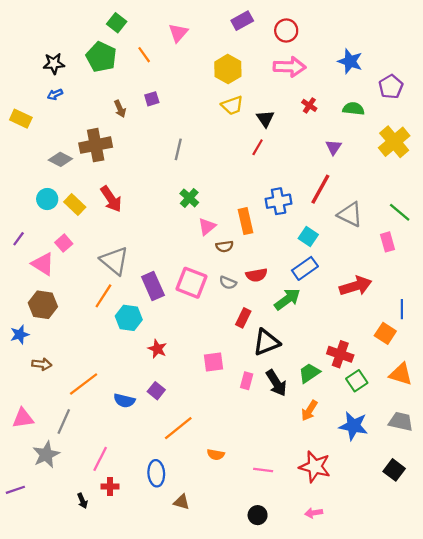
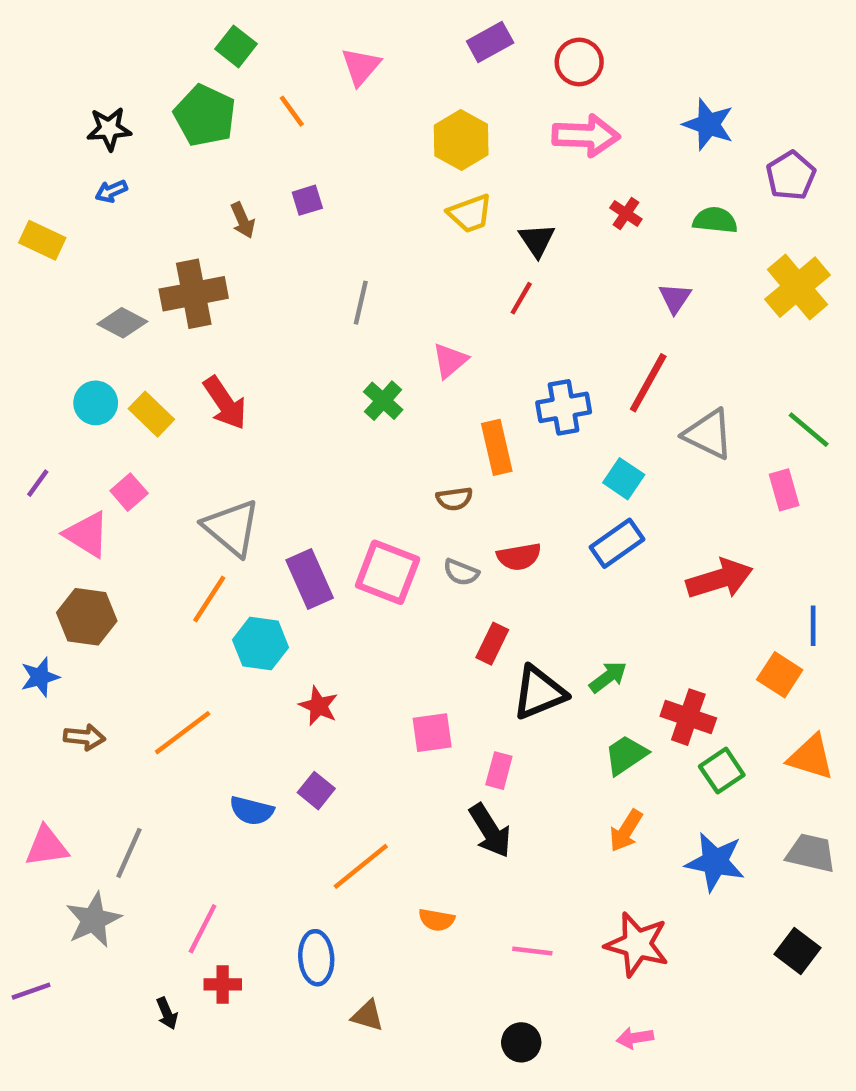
pink triangle: (207, 227) -> (450, 361), moved
green arrow: (287, 299) -> (608, 677), moved, size x0.7
black arrow: (276, 383) -> (490, 831), moved
orange line: (84, 384) -> (183, 733), moved

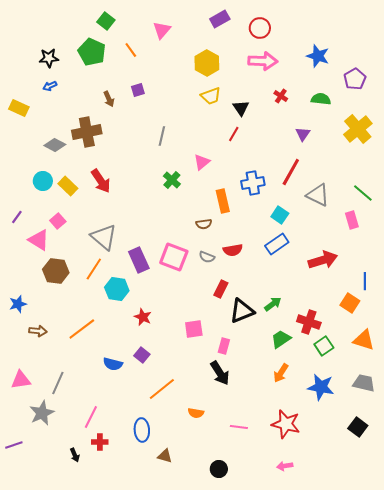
brown hexagon: (87, 617) -> (56, 271), moved
black circle: (521, 1042) -> (219, 469), moved

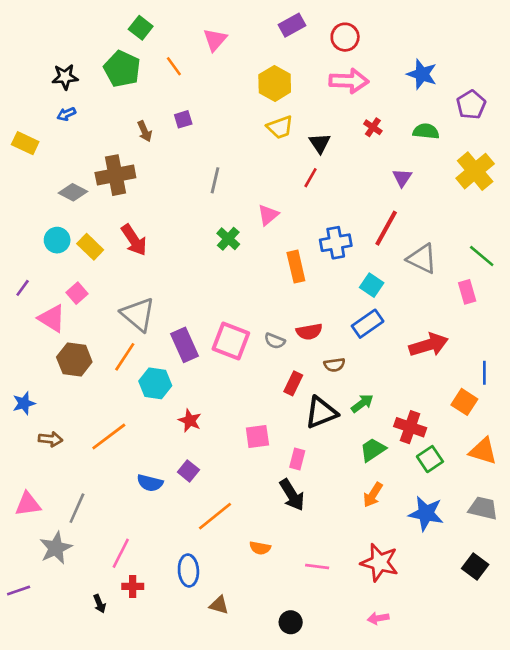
brown semicircle: (204, 224) -> (334, 365), moved

